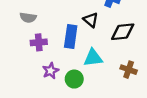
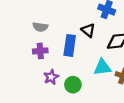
gray semicircle: (28, 18) -> (40, 27), moved
cyan triangle: (93, 58) -> (102, 67), moved

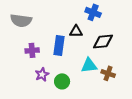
gray semicircle: (40, 27) -> (21, 20), moved, size x1.5
black triangle: (88, 30) -> (76, 31), turned -40

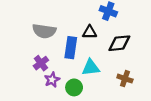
gray semicircle: (21, 20) -> (44, 31), moved
purple cross: (32, 50) -> (41, 63), moved, turned -32
cyan triangle: (89, 65) -> (91, 68), moved

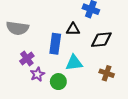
gray semicircle: (44, 31) -> (17, 28), moved

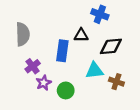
gray semicircle: (17, 28) -> (23, 34), turned -100
cyan triangle: (74, 63) -> (94, 71), moved

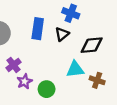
blue cross: (100, 14) -> (71, 13), moved
black triangle: (81, 35) -> (62, 34), turned -40
blue rectangle: (62, 51) -> (38, 29), moved

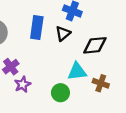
green circle: (47, 89) -> (60, 93), moved

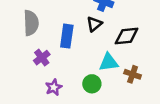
blue rectangle: (37, 28) -> (67, 36), moved
purple star: (23, 84) -> (54, 87), moved

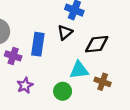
purple cross: (42, 58) -> (13, 56), moved, turned -35
purple star: (54, 87) -> (25, 85), moved

